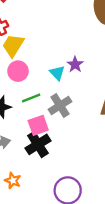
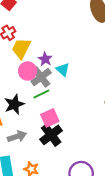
purple star: (75, 64) -> (45, 59), moved
gray cross: (60, 106) -> (41, 77), moved

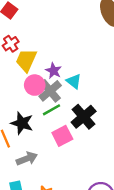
black star: (14, 104) -> (22, 123), turned -30
black cross: (51, 135) -> (84, 117), moved

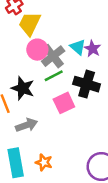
purple star: (54, 71) -> (92, 49), moved
black cross: (84, 117) -> (87, 84), turned -35

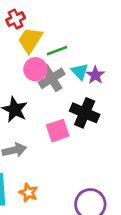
green line: (54, 76) -> (57, 51), moved

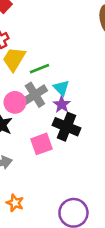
pink circle: (35, 69) -> (15, 102), moved
purple star: (95, 75) -> (62, 104), moved

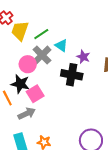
purple star: (62, 104) -> (83, 57), moved
pink square: (41, 144) -> (35, 94), moved

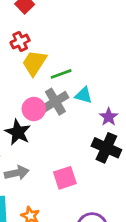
cyan triangle: (61, 45) -> (84, 95), turned -32
black cross: (72, 75) -> (106, 148), moved
pink square: (35, 94) -> (65, 178), moved

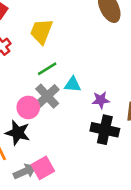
yellow trapezoid: (34, 63) -> (41, 31), moved
purple star: (109, 117) -> (101, 100), turned -30
pink square: (65, 178) -> (43, 168), moved

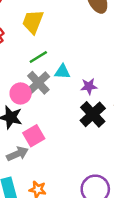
black cross: (105, 130) -> (93, 114), turned 35
pink square: (43, 168) -> (34, 136), moved

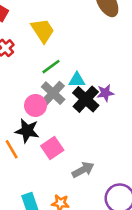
yellow trapezoid: (33, 22) -> (43, 31), turned 130
black cross: (93, 114) -> (86, 99), moved
gray arrow: (17, 154) -> (83, 170), moved

